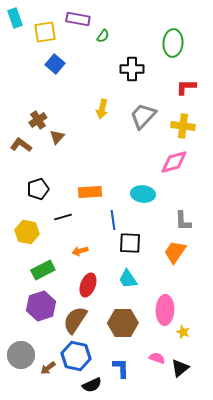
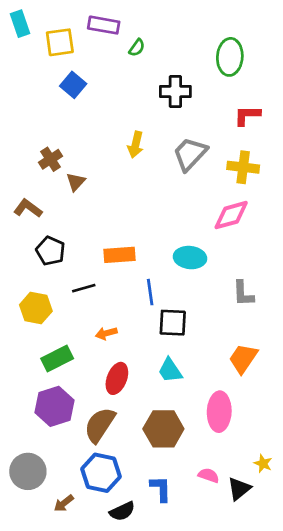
brown L-shape: (21, 145) -> (28, 208), moved
black pentagon: (38, 189) -> (50, 251), turned -30
orange trapezoid: (175, 252) -> (243, 358), moved
yellow star: (183, 332) -> (263, 463), moved
brown arrow: (48, 368) -> (64, 503), moved

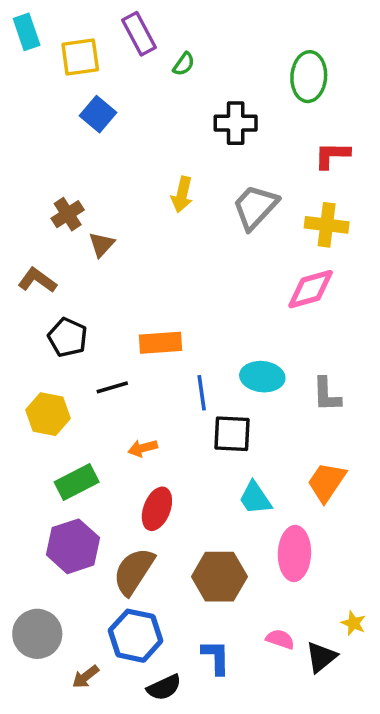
purple rectangle: (104, 25) -> (139, 34), turned 52
cyan ellipse: (190, 258) -> (262, 377), moved
cyan trapezoid: (170, 370) -> (255, 498), moved

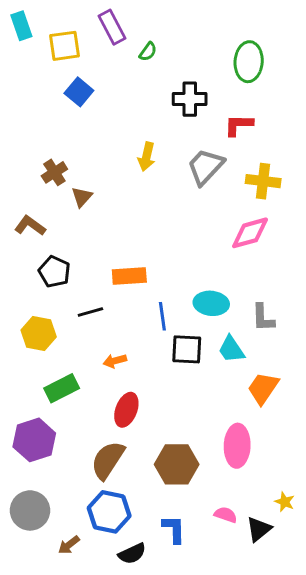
red L-shape: (332, 155) -> (239, 125), moved
cyan trapezoid: (255, 498) -> (231, 349), moved
purple hexagon: (73, 546) -> (34, 440), moved

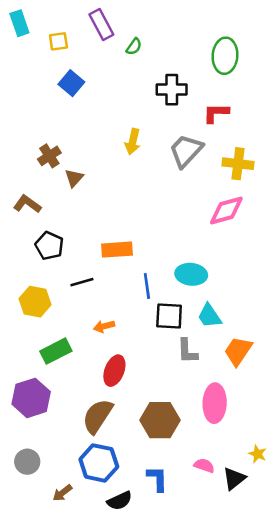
yellow square: (65, 46) -> (58, 41), size x0.7
gray L-shape: (263, 318) -> (187, 351), moved
gray circle: (30, 510) -> (27, 462), size x0.7

